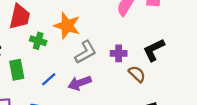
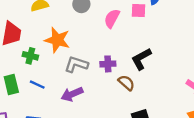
gray L-shape: (86, 52) -> (76, 64), turned -130
blue line: (49, 79) -> (37, 85), moved, turned 70

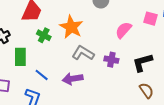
pink semicircle: (112, 18) -> (123, 30), moved
brown semicircle: (126, 83) -> (146, 90), moved
blue line: (37, 85) -> (42, 75), moved

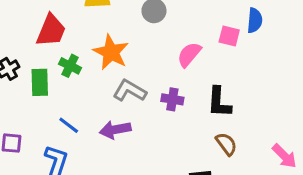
green rectangle: (20, 57) -> (40, 82), moved
black L-shape: (142, 62) -> (219, 102), turned -70

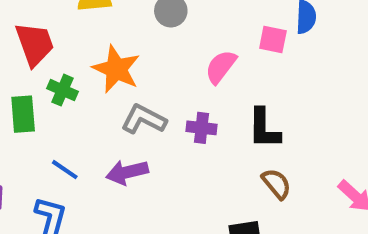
red trapezoid: (51, 30) -> (35, 44), turned -39

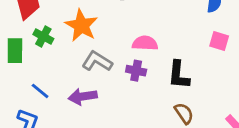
pink square: (273, 39) -> (219, 41), moved
pink semicircle: (221, 67) -> (145, 43), moved, turned 50

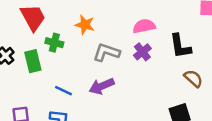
orange star: (81, 25) -> (85, 25), size x0.7
purple cross: (136, 71) -> (142, 52), turned -36

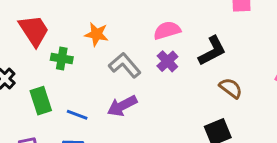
black L-shape: (180, 46) -> (212, 51), turned -104
gray L-shape: (106, 52) -> (125, 65), turned 36
green rectangle: (33, 61) -> (41, 101), moved

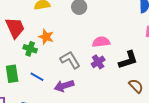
orange star: (96, 34) -> (46, 37), moved
blue line: (77, 115) -> (37, 77), moved

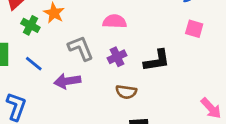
pink semicircle: (101, 42) -> (115, 21), moved
brown semicircle: (136, 86) -> (126, 92), moved, turned 133

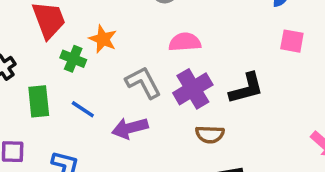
purple cross: (117, 57) -> (193, 89), size x1.5

